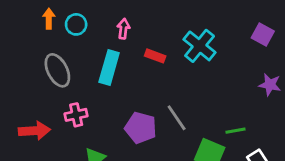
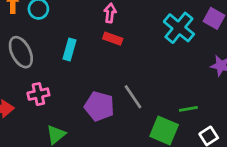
pink arrow: (123, 29) -> (110, 13), moved
cyan cross: (200, 46) -> (179, 28), moved
cyan rectangle: (109, 67) -> (69, 49), size x0.7

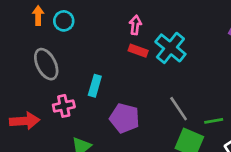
cyan cross: (179, 28) -> (170, 48), moved
cyan rectangle: (69, 49) -> (95, 86), moved
gray line: (133, 97) -> (179, 109), moved

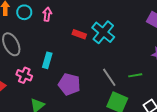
pink arrow: (135, 25) -> (47, 14), moved
pink cross: (64, 106) -> (24, 75), turned 35
green line: (214, 121) -> (135, 75), moved

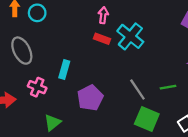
pink arrow: (47, 14) -> (103, 15), moved
purple pentagon: (69, 84) -> (90, 98), turned 30

